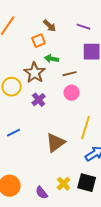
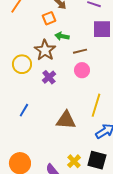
blue line: (14, 133) -> (24, 110), turned -32
brown triangle: (56, 143) -> (66, 120), turned 40

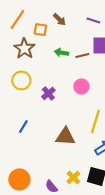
orange square: (49, 18) -> (40, 29), moved, turned 32
brown star: (45, 50) -> (24, 48), moved
brown line: (80, 51) -> (82, 55), moved

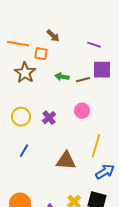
orange line: (17, 19) -> (18, 44), turned 65
brown arrow: (59, 19) -> (53, 36), moved
yellow circle: (21, 80) -> (21, 117), moved

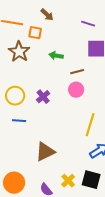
brown line: (83, 80) -> (77, 72), moved
blue line: (24, 151) -> (19, 121), moved, turned 64
brown triangle: (66, 161) -> (45, 152), moved, turned -30

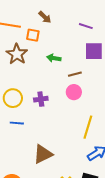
purple cross: (43, 97) -> (41, 99), turned 32

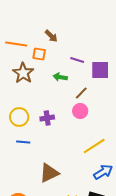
purple line: (86, 26) -> (77, 60), moved
brown line: (75, 74) -> (81, 93), turned -32
yellow line: (88, 127) -> (94, 146), turned 40

